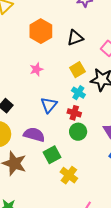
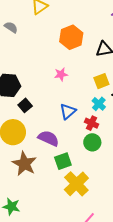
yellow cross: (69, 175) -> (76, 184), size x1.4

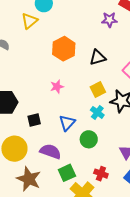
black square: (25, 105) -> (34, 120), moved, turned 32
red cross: (92, 123) -> (101, 174), moved
green circle: (92, 142) -> (89, 139), moved

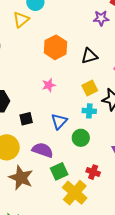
cyan cross: (97, 112) -> (89, 111), turned -32

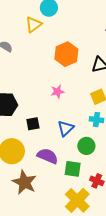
green square: (59, 171) -> (73, 169), moved, turned 30

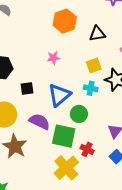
blue triangle: (66, 128) -> (59, 95), size x1.4
green square: (73, 169) -> (64, 136), size x1.4

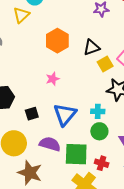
yellow square: (94, 66) -> (105, 64), moved
cyan cross: (91, 88) -> (98, 111), moved
green circle: (79, 114) -> (99, 131), moved

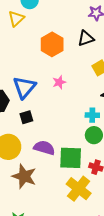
black triangle: (92, 48) -> (86, 38), moved
pink star: (53, 79) -> (59, 82), moved
blue triangle: (65, 114) -> (24, 87), moved

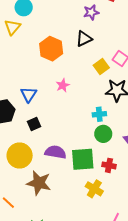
blue triangle: (24, 87) -> (29, 94), size x0.7
yellow cross: (79, 189) -> (94, 189), size x0.7

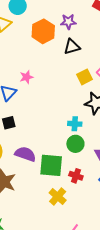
purple star: (91, 12) -> (68, 22), moved
orange hexagon: (51, 49) -> (43, 31), moved
pink star: (63, 85) -> (27, 77), moved

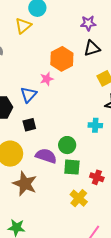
orange hexagon: (43, 31) -> (62, 59), moved
green circle: (75, 144) -> (67, 145), moved
green square: (51, 165) -> (72, 167), size x0.7

